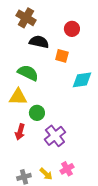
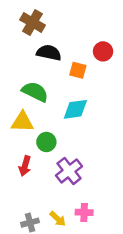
red circle: (72, 29) -> (103, 51), moved
cyan diamond: (82, 80) -> (75, 109), moved
pink cross: (67, 169) -> (84, 212), turned 32

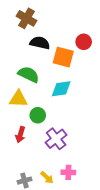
orange square: (78, 70) -> (63, 57), size x1.5

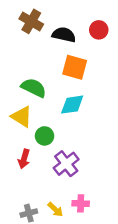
red circle: (84, 42) -> (99, 30), moved
black semicircle: (40, 43) -> (64, 35), moved
yellow triangle: (18, 99) -> (22, 117), turned 30

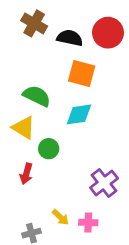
red circle: (99, 30) -> (108, 33), size x1.5
purple cross: (66, 164) -> (104, 183), moved
yellow arrow: (55, 209) -> (61, 217), moved

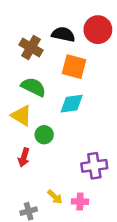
brown cross: (34, 23) -> (31, 48), moved
purple cross: (104, 183) -> (94, 166), turned 30

